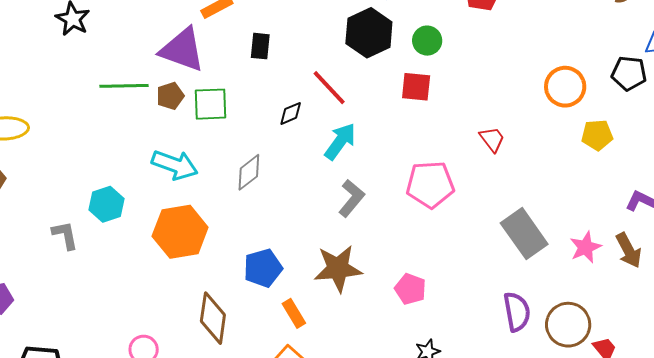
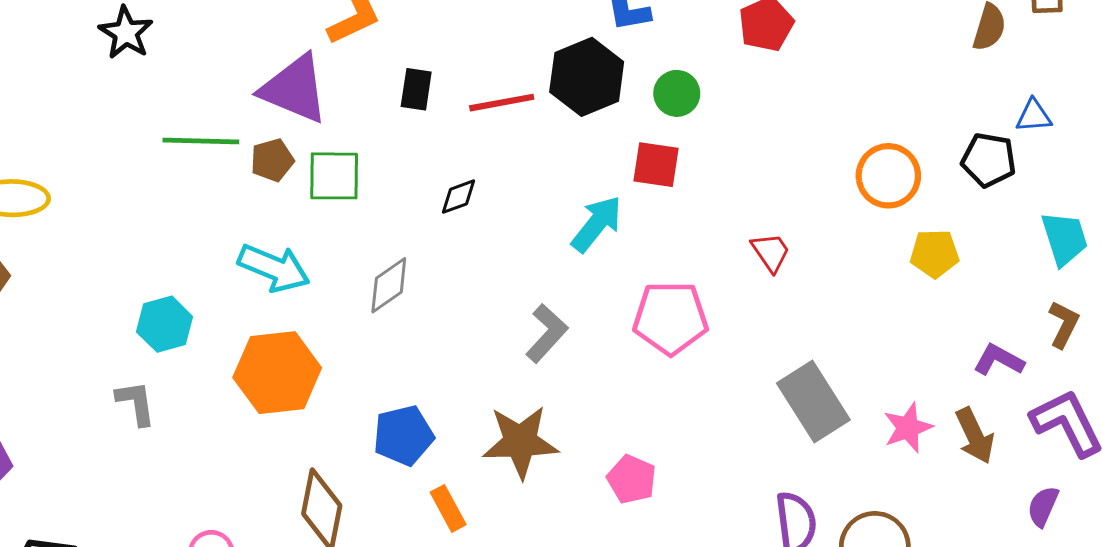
red line: (329, 88) -> (502, 103), moved, turned -60
cyan arrow: (340, 141) -> (597, 224), moved
gray L-shape: (65, 235) -> (136, 403), moved

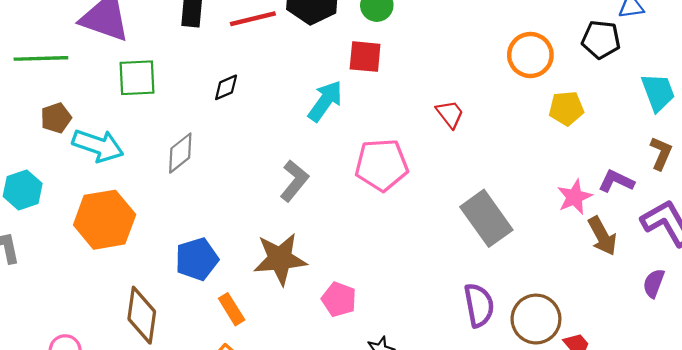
brown pentagon: (272, 160) -> (56, 118), moved
pink star: (908, 428) -> (575, 197), moved
pink pentagon: (632, 479) -> (339, 299), moved

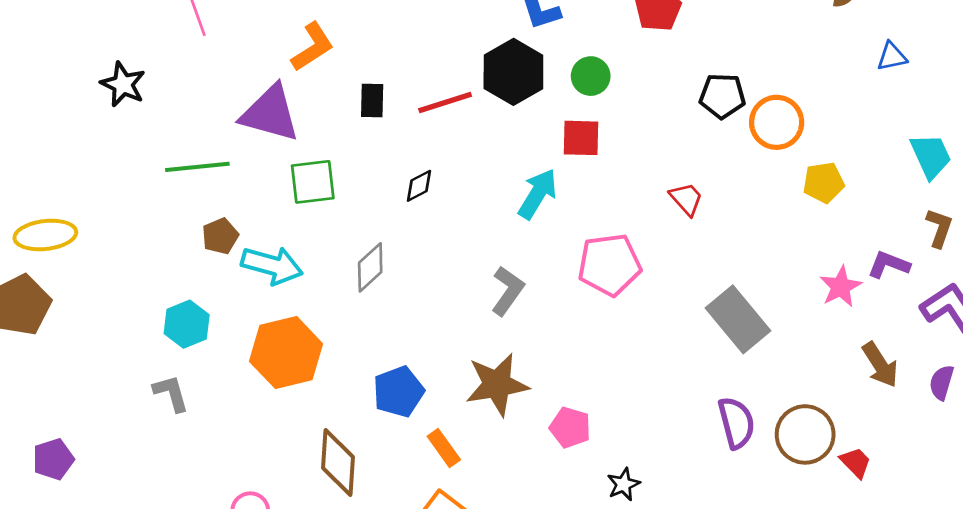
black pentagon: (601, 40) -> (722, 96), moved
brown arrow: (602, 236) -> (880, 365), moved

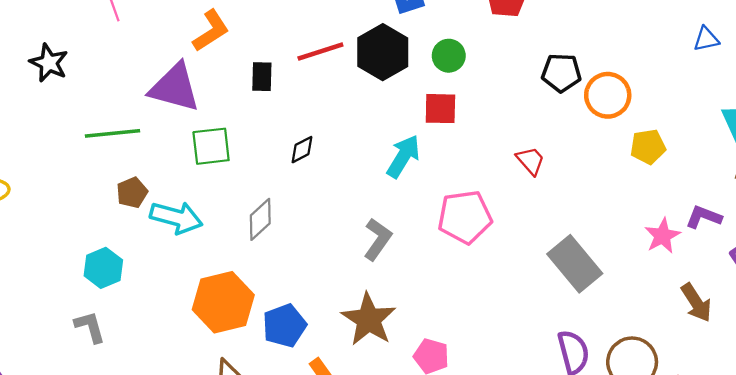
red line: (445, 102) -> (320, 52), moved
orange hexagon: (286, 353) -> (223, 302), moved
brown star: (497, 384) -> (369, 319), turned -30

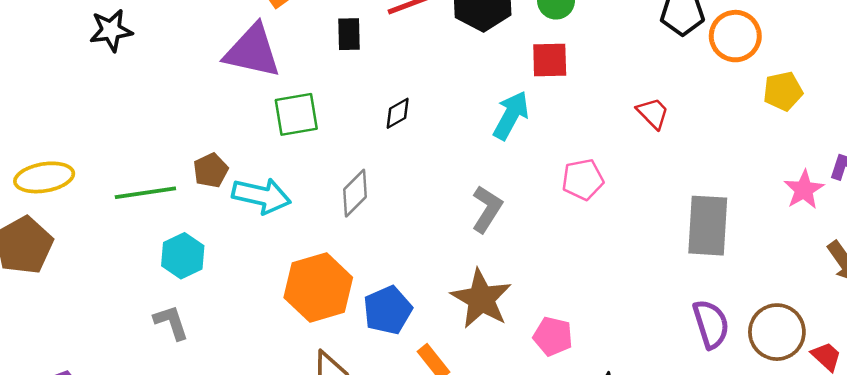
black star: (49, 63) -> (111, 30), turned -30
green line: (112, 133) -> (145, 193), moved
pink pentagon: (465, 217) -> (583, 179), size x0.7
gray rectangle: (575, 264) -> (708, 226), turned 46

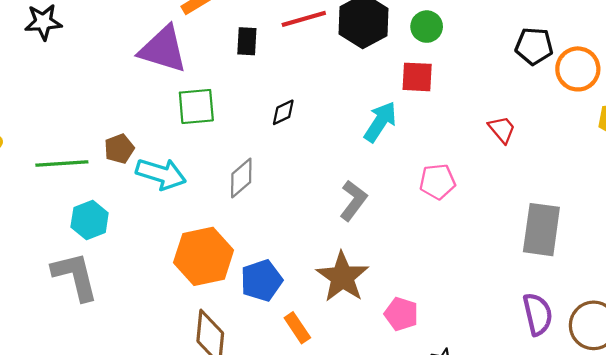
gray L-shape: (171, 322) -> (75, 276), size x1.6

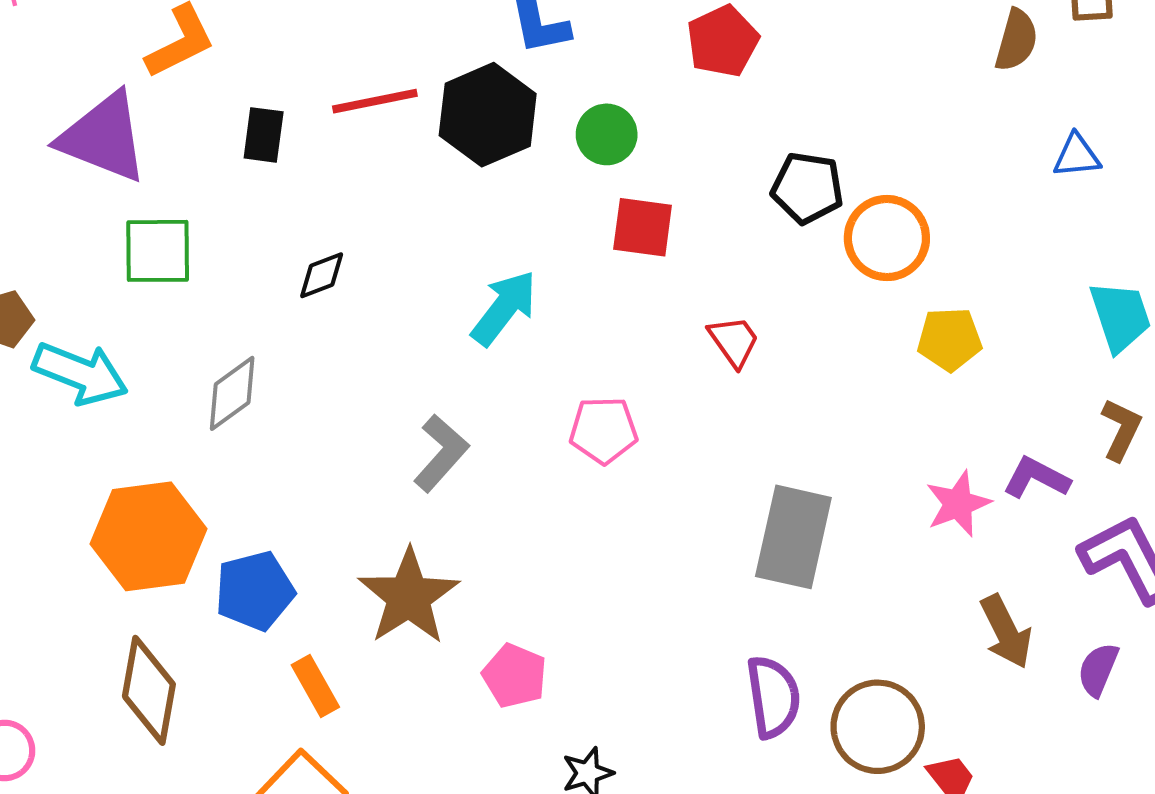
red square: (417, 77) -> (643, 227), moved

